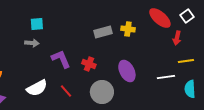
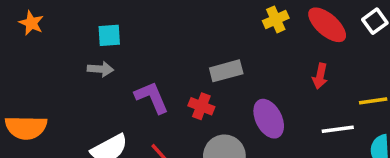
yellow cross: (128, 29) -> (276, 19), moved, turned -32
gray rectangle: (103, 32) -> (226, 71), moved
red arrow: (177, 38) -> (320, 76), moved

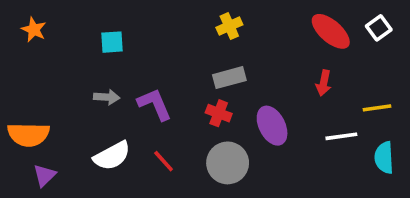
yellow cross: (276, 19) -> (229, 26), moved
gray arrow: (100, 69) -> (107, 97), moved
red cross: (201, 106) -> (219, 113), moved

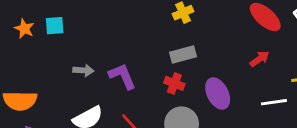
orange star: (34, 30) -> (24, 29), moved
cyan square: (112, 42) -> (55, 26), moved
red arrow: (324, 83) -> (259, 59), turned -138

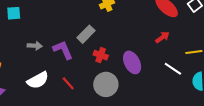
gray rectangle: (183, 55) -> (86, 34), moved, turned -30
white line: (274, 102) -> (173, 69), turned 42

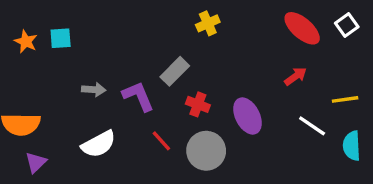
red line: (68, 83) -> (161, 141), moved

